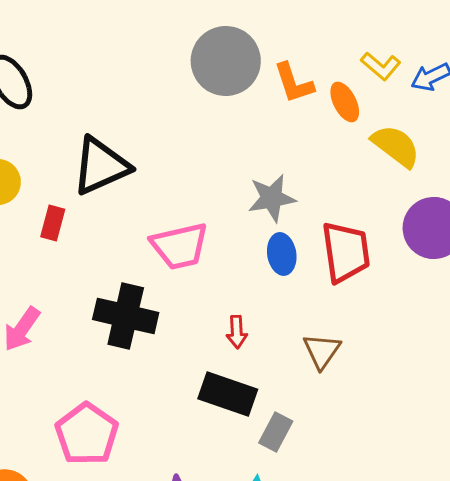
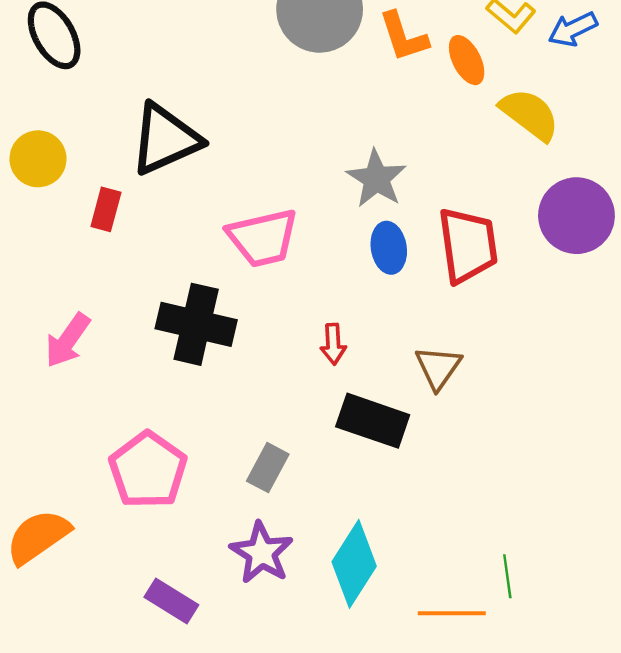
gray star: (272, 198) -> (376, 179), turned -30
black rectangle: (228, 394) -> (373, 421), moved
gray rectangle: (276, 432) -> (268, 468), moved

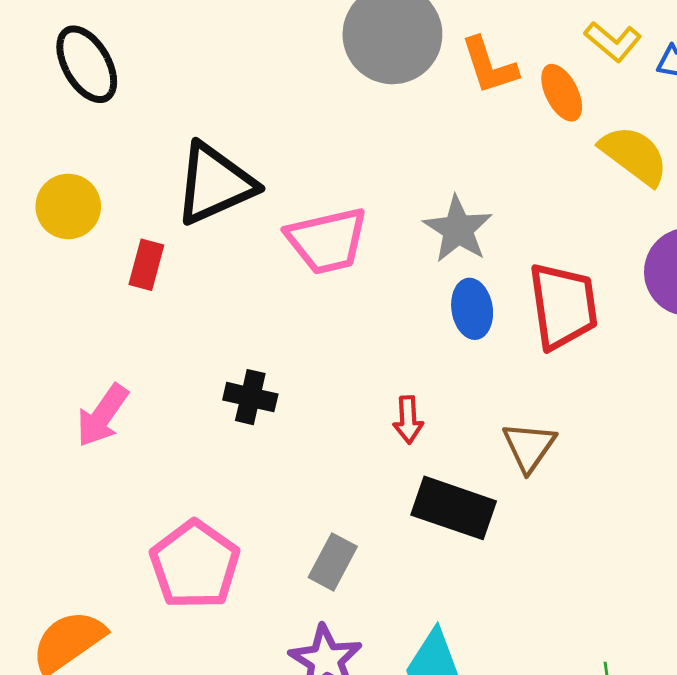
pink trapezoid: (263, 238) -> (327, 241), moved
black cross: (196, 324) -> (250, 397), size x0.6

